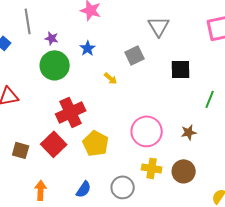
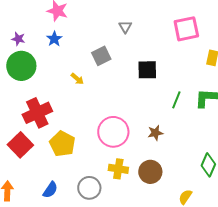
gray triangle: (159, 26) -> (125, 27), size x0.6
blue star: (88, 48) -> (54, 39), moved

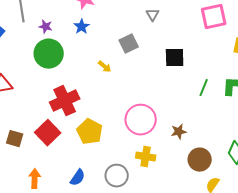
brown star: (155, 133) -> (179, 132), moved
brown circle: (150, 172) -> (200, 160), moved

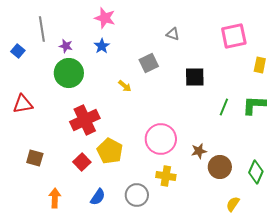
gray triangle: (153, 15) -> (173, 34), turned -40
red square: (48, 133) -> (82, 162), moved, size x0.7
brown circle: (200, 160) -> (220, 167), moved

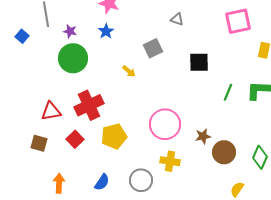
red triangle: (23, 104) -> (51, 111), moved
yellow pentagon: (110, 151) -> (114, 136), turned 30
red square: (82, 162) -> (75, 139), moved

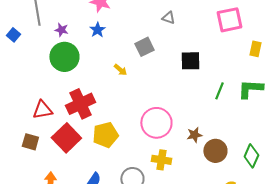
red square: (75, 139) -> (66, 138), size x1.6

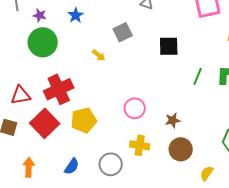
pink circle: (156, 123) -> (135, 108), size x0.7
brown circle: (215, 151) -> (181, 149), moved

